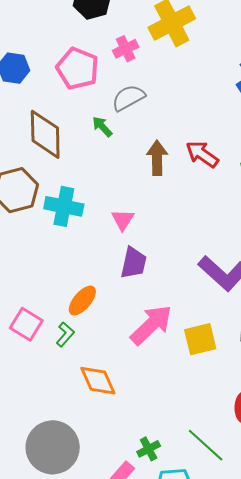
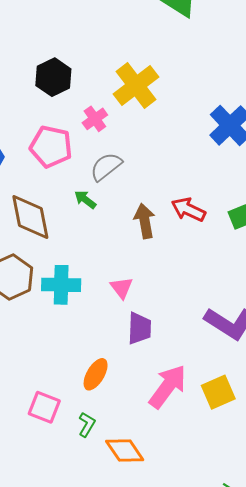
green L-shape: (65, 334) -> (87, 424), moved

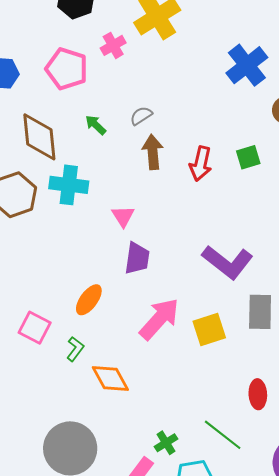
gray semicircle: (106, 167) -> (141, 116), moved, size x0.7
red arrow: (188, 210) -> (201, 164), moved, turned -108
cyan cross: (61, 285) -> (69, 185), moved

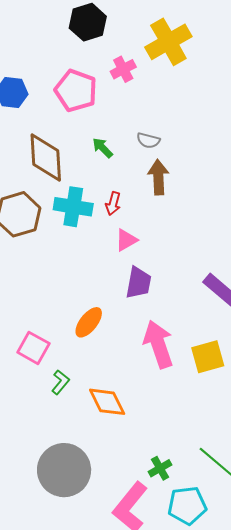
gray semicircle: (141, 116) -> (148, 140), turned -135
red arrow: (201, 164) -> (113, 204), moved, size x0.7
pink triangle: (123, 216) -> (126, 240), turned 30
pink arrow: (159, 319) -> (158, 344), turned -63
green L-shape: (75, 349) -> (60, 382), moved

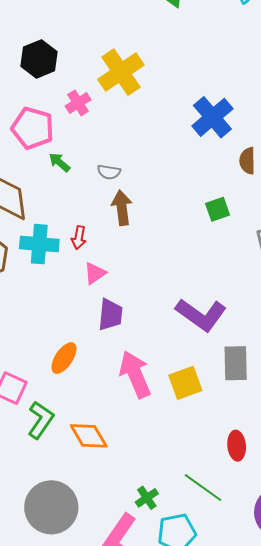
green arrow: (102, 148) -> (59, 162), moved
green L-shape: (60, 382) -> (41, 420), size x1.5

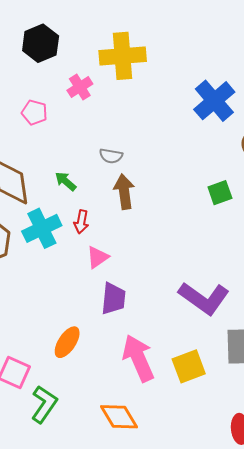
yellow cross: (121, 72) -> (123, 56), turned 30
pink pentagon: (33, 128) -> (34, 112), size x0.6
green arrow: (59, 162) -> (66, 181), moved
cyan cross: (39, 244) -> (42, 228), turned -30
orange diamond: (89, 436) -> (119, 417), moved

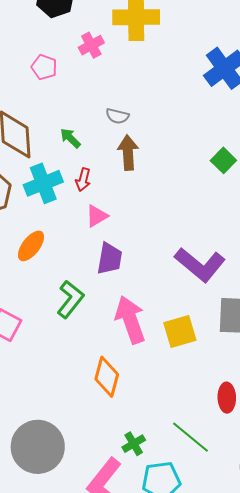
green square: (220, 193) -> (223, 160), turned -30
orange ellipse: (67, 342) -> (31, 246), moved
green L-shape: (44, 404) -> (70, 299), moved
orange diamond: (119, 417) -> (107, 377), turned 42

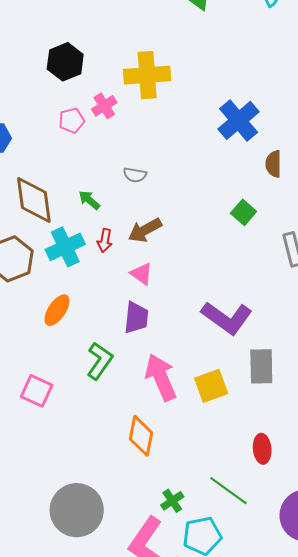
pink pentagon: (44, 67) -> (72, 120), moved, turned -30
brown arrow: (128, 153) -> (145, 230), moved, turned -112
pink triangle: (97, 216) -> (142, 274), moved, turned -50

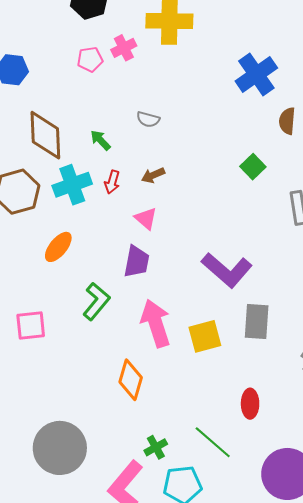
brown arrow: (145, 230) -> (153, 175), size x0.7
pink square: (37, 391) -> (31, 325), turned -36

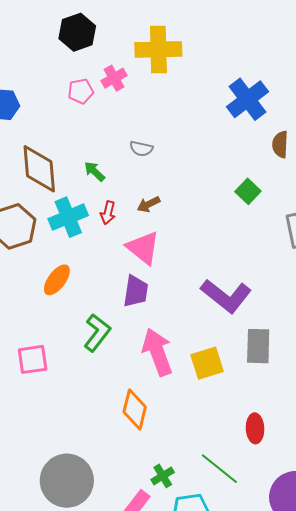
pink triangle: (146, 218) -> (143, 248), size x1.5

